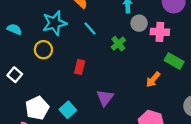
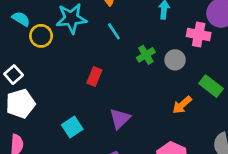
gray circle: (139, 23) -> (175, 60), moved
pink cross: (160, 32) -> (199, 35), moved
yellow circle: (43, 50) -> (41, 36), moved
white pentagon: (37, 108) -> (20, 104), moved

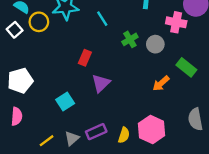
white square: (14, 75) -> (15, 30), moved
purple triangle: (120, 119) -> (101, 83), moved

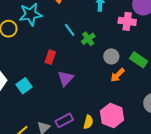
cyan line: (102, 19) -> (70, 30), moved
gray circle: (155, 44) -> (111, 56), moved
cyan square: (65, 102) -> (24, 86), moved

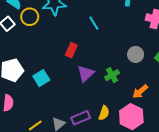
green cross: (88, 39) -> (112, 75), moved
orange arrow: (117, 75) -> (140, 91), moved
yellow semicircle: (88, 122) -> (104, 113), moved

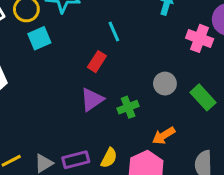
red rectangle: (71, 50) -> (97, 62), moved
cyan square: (41, 78) -> (39, 38), moved

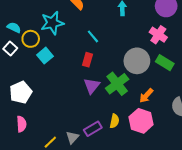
pink cross: (200, 38) -> (158, 35), moved, turned 30
gray circle: (165, 84) -> (137, 61), size x1.6
green cross: (128, 107) -> (117, 84), size x1.6

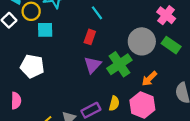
cyan square: (45, 56) -> (45, 30), turned 35
white pentagon: (21, 92) -> (32, 66), moved, turned 30

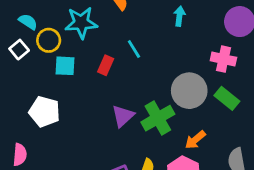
pink cross: (166, 15) -> (223, 59), turned -30
red rectangle: (90, 37) -> (106, 65), moved

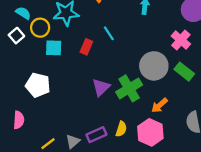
pink cross: (223, 59) -> (181, 40), turned 30

